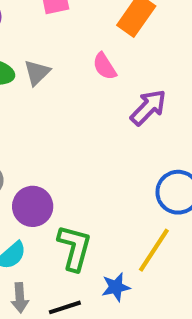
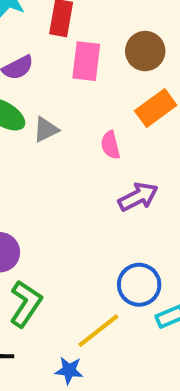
blue star: (116, 287) -> (69, 370), moved

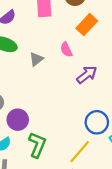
gray triangle: (46, 130) -> (36, 59), moved

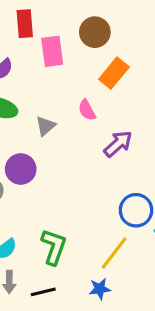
purple circle: (18, 120) -> (21, 169), moved

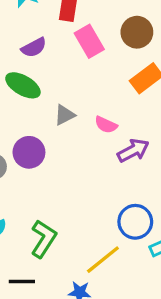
pink rectangle: (52, 51) -> (89, 41), turned -36
pink semicircle: (87, 110) -> (106, 125), moved, turned -50

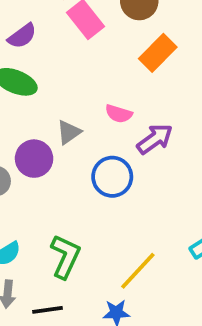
gray triangle: (65, 115) -> (69, 132), moved
blue circle: (135, 222) -> (112, 177), moved

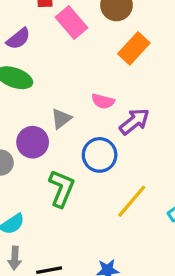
green L-shape: (65, 257) -> (62, 189), moved
yellow line: (138, 271) -> (132, 201), moved

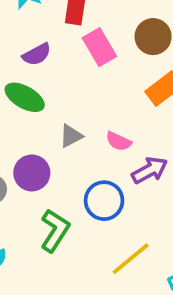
gray triangle: (61, 119) -> (71, 136), moved

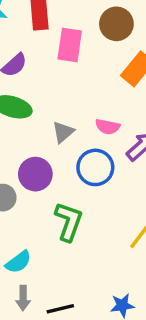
pink rectangle: (99, 47) -> (70, 45), turned 52
blue circle: (104, 201) -> (95, 167), moved

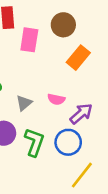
blue circle: (95, 167) -> (68, 142), moved
green L-shape: (69, 222) -> (34, 142), moved

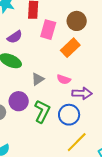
orange rectangle: (78, 58) -> (70, 48), moved
purple arrow: (81, 114) -> (82, 93), turned 36

